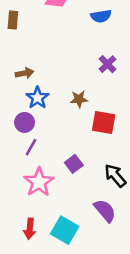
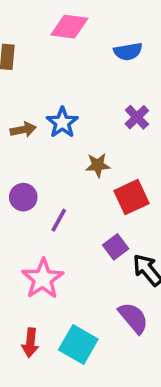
blue star: (37, 98) -> (62, 123), moved
red square: (104, 122) -> (132, 197), turned -35
purple line: (31, 147) -> (59, 220), moved
purple square: (74, 164) -> (116, 247), moved

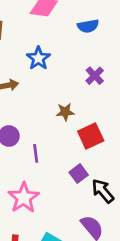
blue star: (62, 123) -> (38, 58), moved
purple line: (59, 220) -> (36, 153), turned -36

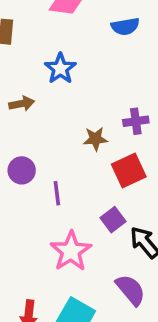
purple cross: (95, 76) -> (136, 121), moved, turned 36
pink star: (24, 198) -> (71, 251), moved

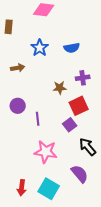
blue semicircle: (125, 26) -> (72, 48), moved
purple square: (113, 220) -> (70, 125), moved
pink star: (71, 251) -> (46, 152), turned -30

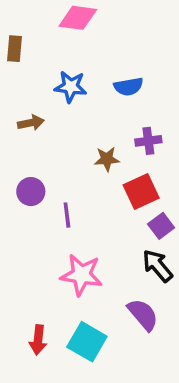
blue star: (40, 48) -> (71, 87), turned -30
purple square: (70, 125) -> (161, 226), moved

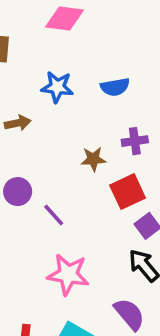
purple line: (67, 215) -> (54, 215), turned -35

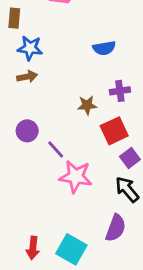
blue star: (57, 87) -> (30, 48), moved
pink star: (68, 274) -> (76, 177), moved
purple semicircle: (129, 314) -> (116, 228), turned 60

